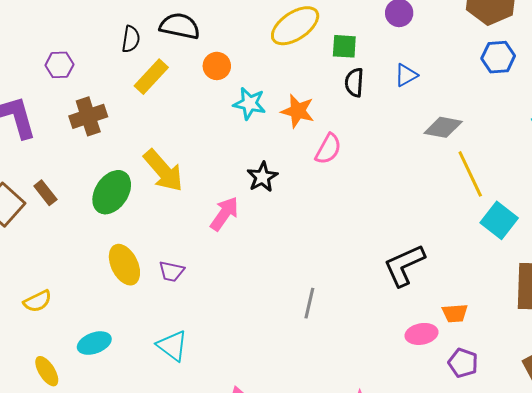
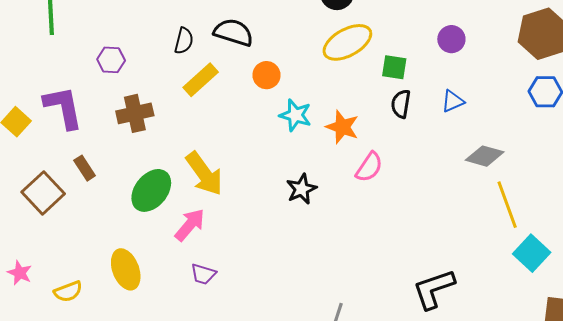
brown rectangle: (45, 193) -> (85, 168), moved
pink arrow: (224, 214) -> (190, 225), moved
yellow ellipse: (124, 265) -> (126, 269), moved

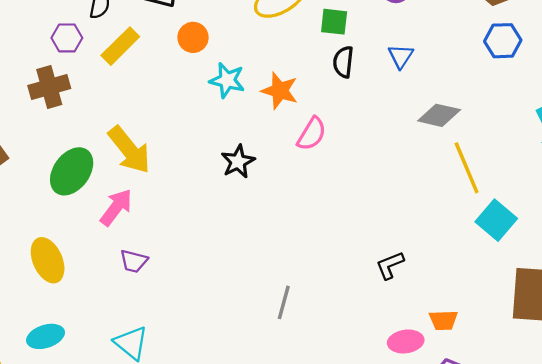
purple hexagon: (111, 60) -> (67, 38), moved
blue triangle: (453, 101) -> (401, 56), turned -30
black L-shape: (434, 289) -> (390, 265), size x0.6

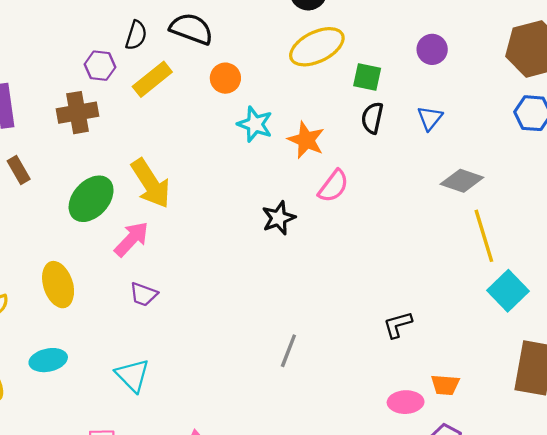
black star: (238, 162) -> (279, 218), moved

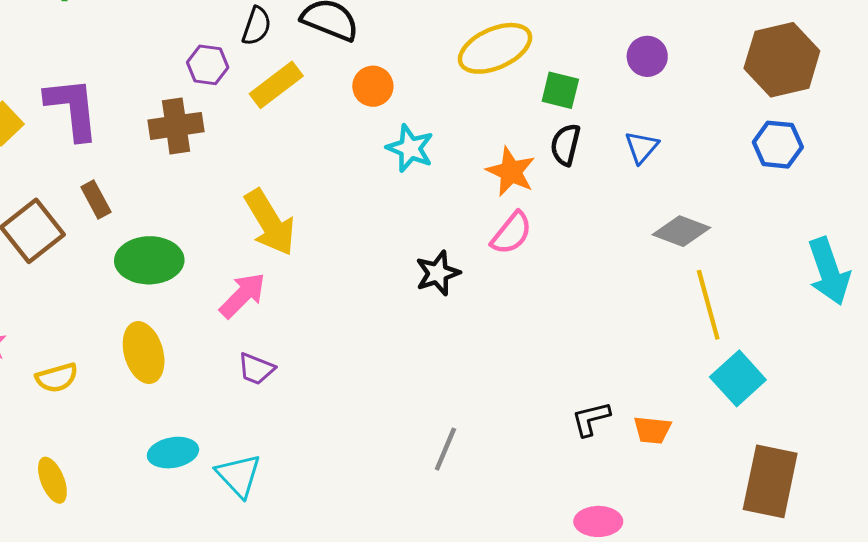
orange star: (306, 140) -> (511, 172), moved
green ellipse: (91, 199) -> (149, 260), moved, turned 45
cyan ellipse: (48, 360) -> (173, 453), moved
orange trapezoid: (445, 385) -> (652, 430), moved

